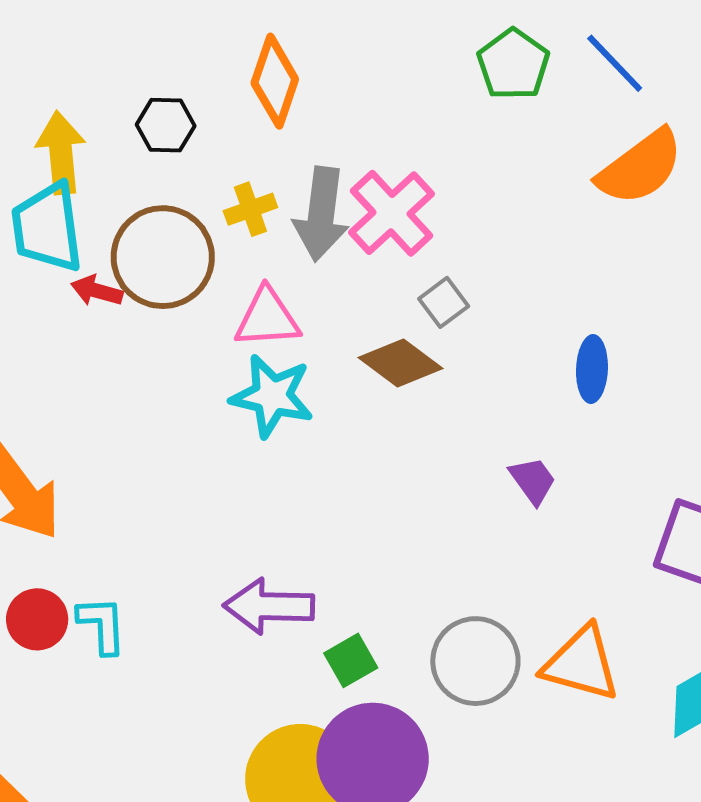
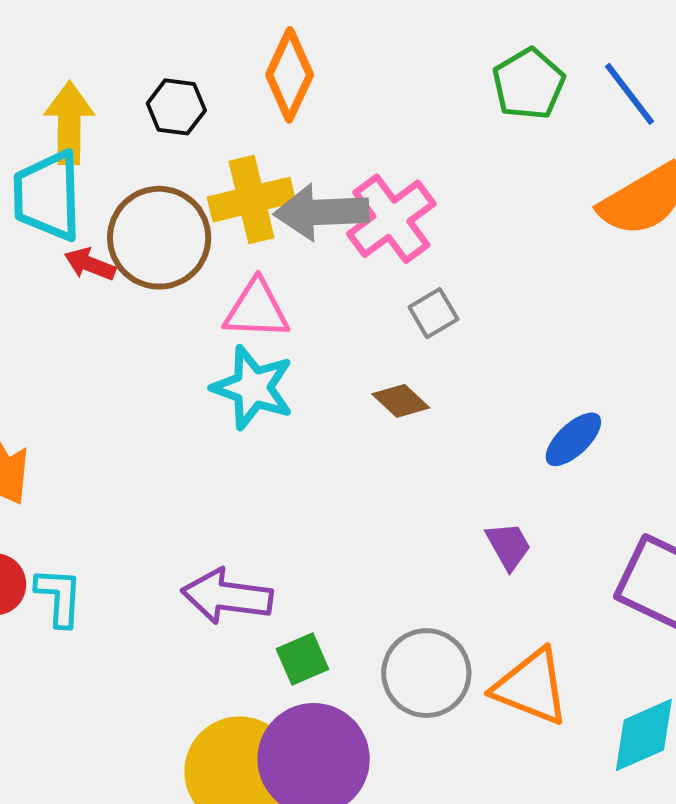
yellow cross: (250, 209) -> (251, 200), size x1.6
gray arrow: (321, 214) -> (321, 212), turned 74
brown diamond: (400, 363) -> (401, 401), moved, size x0.7
blue ellipse: (592, 369) -> (573, 439), moved, turned 38
purple trapezoid: (533, 480) -> (508, 546), moved

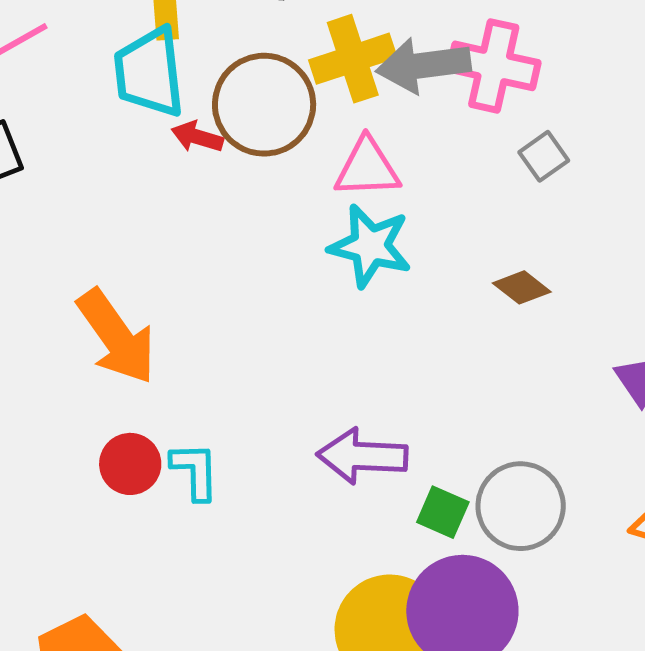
pink cross: (391, 219) -> (494, 66), turned -36
brown diamond: (401, 401) -> (522, 287), moved
green square: (302, 659) -> (443, 512), turned -38
gray circle: (426, 673) -> (521, 506), moved

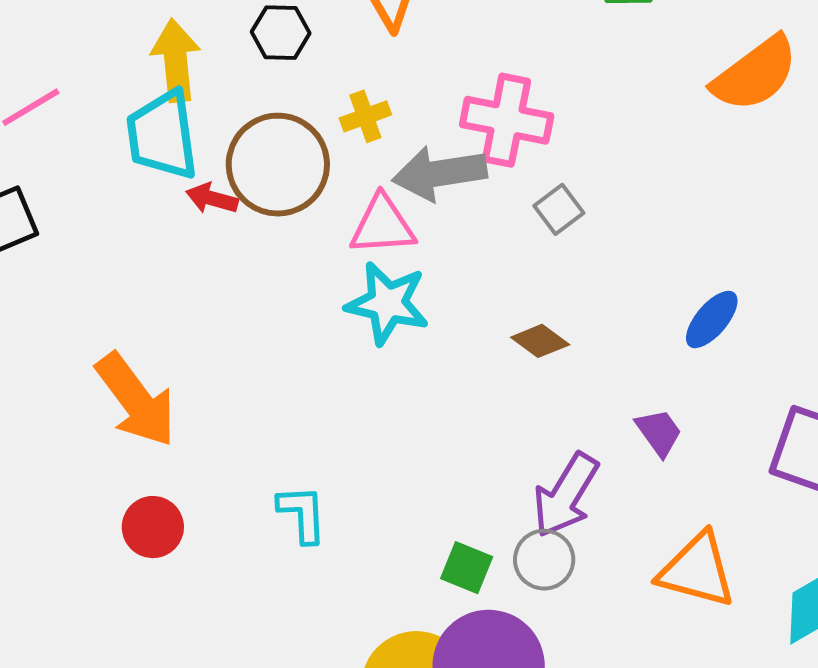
yellow cross: (353, 59) -> (365, 116), size x0.6
gray arrow: (423, 65) -> (440, 173), moved
purple arrow: (362, 456) -> (566, 495), moved, turned -60
cyan L-shape: (195, 471) -> (302, 514), moved
gray circle: (521, 506) -> (544, 560), size x0.7

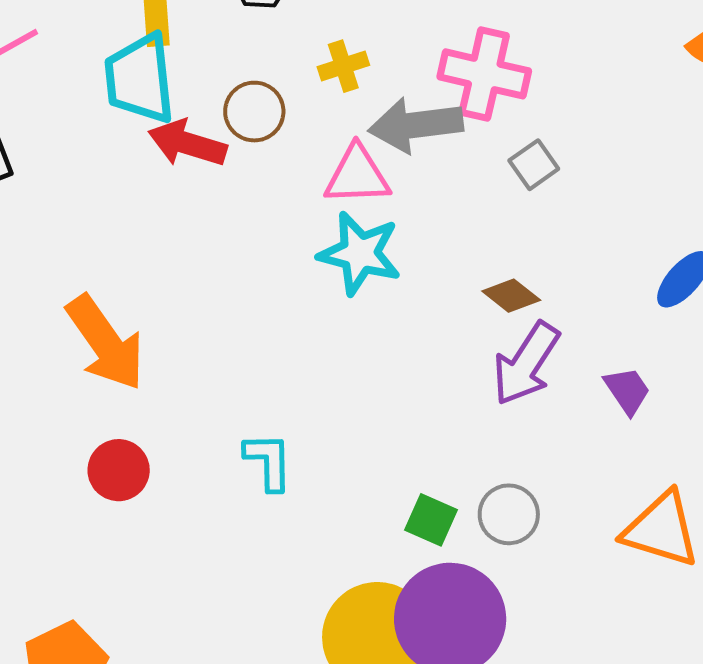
brown circle: (278, 165) -> (254, 112), size x0.6
red arrow: (212, 198) -> (187, 143), size x1.5
purple arrow: (566, 495) -> (526, 364), moved

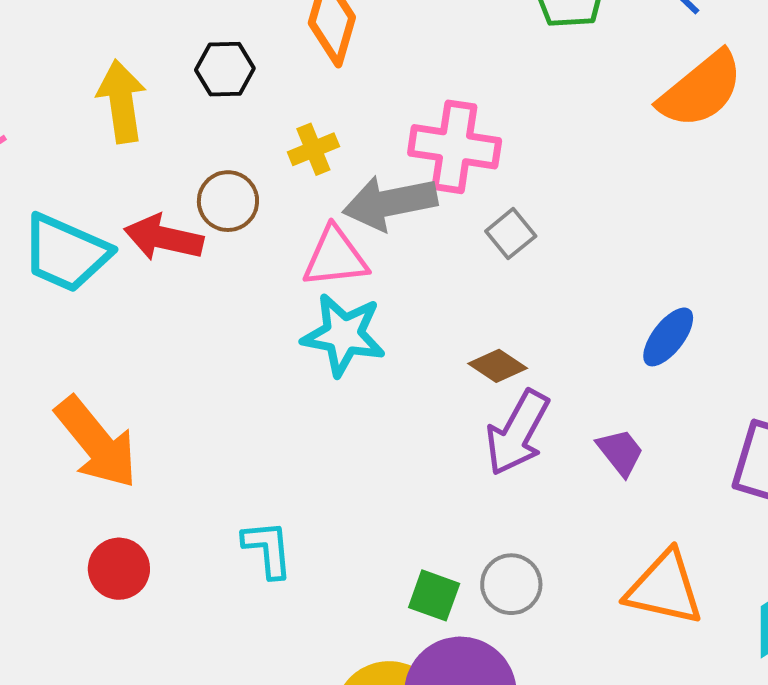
cyan trapezoid: (140, 79) -> (66, 253), moved, turned -56

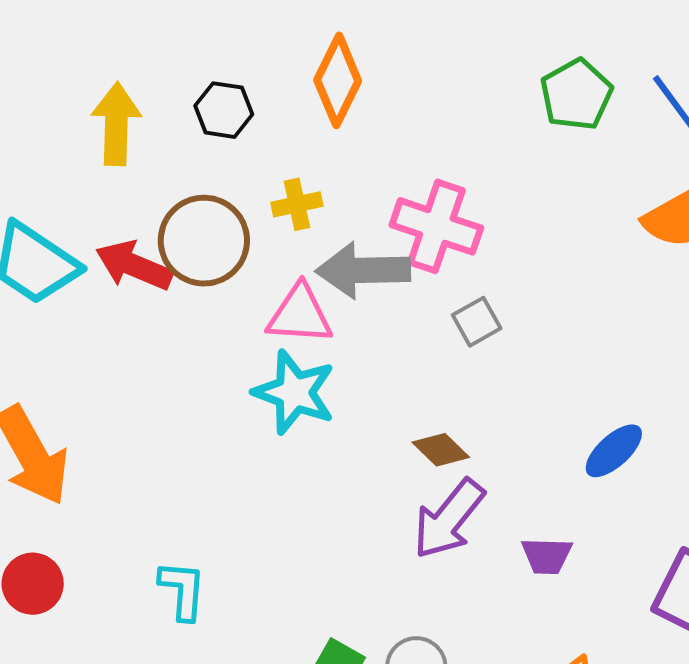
brown circle: (228, 201) -> (204, 241), size x1.5
purple trapezoid: (620, 452) -> (547, 556), turned 120

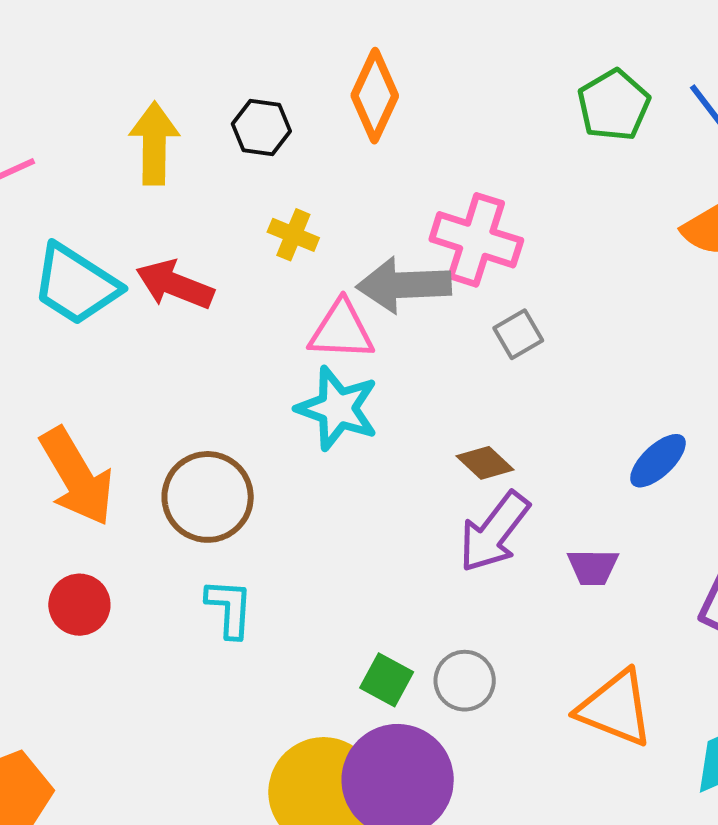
yellow cross: (297, 204) -> (293, 235), moved, turned 36
brown circle: (204, 241) -> (208, 497), moved

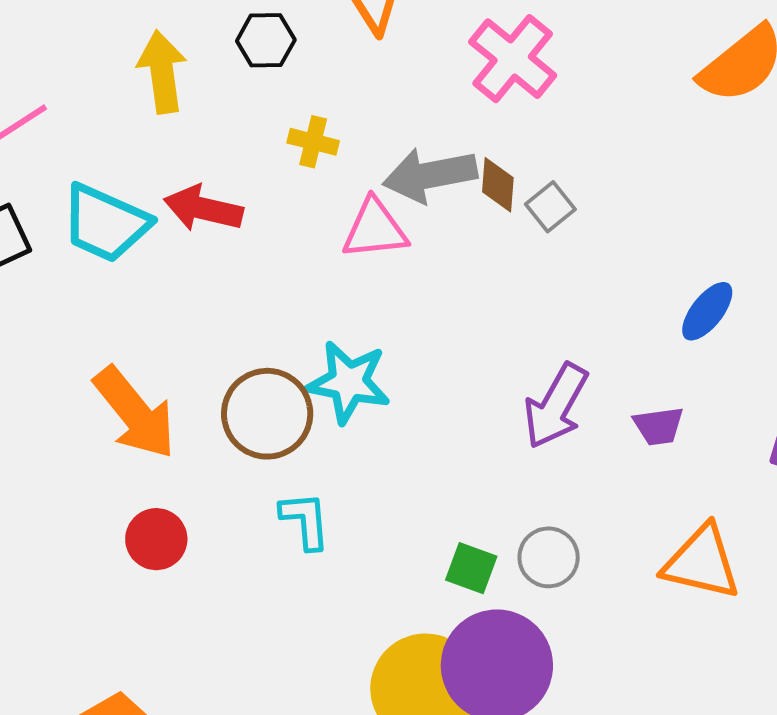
pink cross: (476, 240) -> (513, 59), moved, turned 30
cyan star: (337, 408) -> (349, 382), moved
brown diamond: (485, 463) -> (498, 185), moved, turned 60

